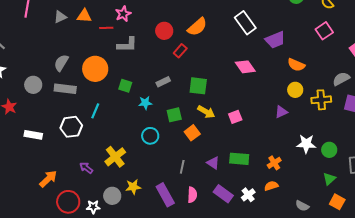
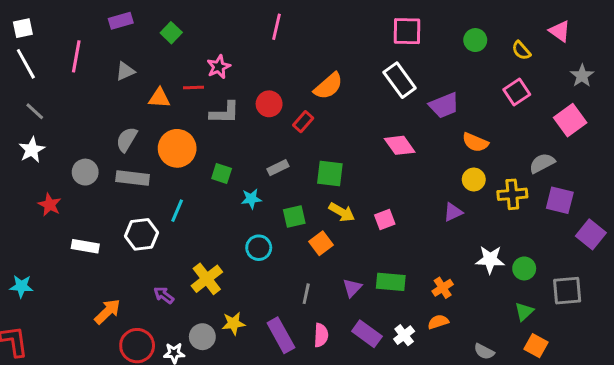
orange triangle: (84, 16) -> (159, 98), moved
red circle: (164, 31) -> (269, 104), moved
purple triangle: (213, 163) -> (352, 288), turned 40

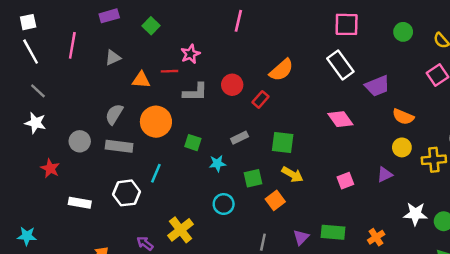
white star: (32, 150) -> (35, 123), turned -30
pink square: (385, 220) -> (345, 181), moved

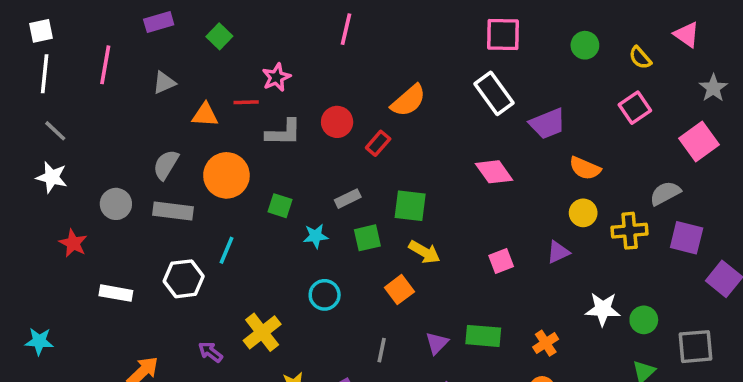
white line: (31, 52) -> (45, 74), turned 35
green square: (253, 178) -> (367, 238), moved

